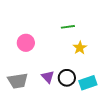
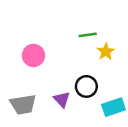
yellow star: (80, 48) -> (106, 52), moved
black circle: (67, 78) -> (86, 86), moved

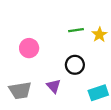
yellow star: (106, 52) -> (99, 35), moved
black circle: (86, 86) -> (75, 65), moved

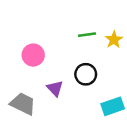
purple triangle: (54, 86) -> (55, 88), moved
gray trapezoid: (20, 91) -> (23, 104), turned -145

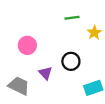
green line: (87, 35) -> (72, 18), moved

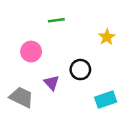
green line: (72, 18) -> (56, 20), moved

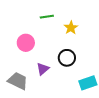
yellow star: (107, 37) -> (71, 28), moved
purple triangle: (51, 83) -> (43, 69), turned 32

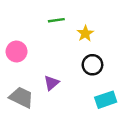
pink circle: (26, 43) -> (17, 52), moved
black circle: (67, 58) -> (92, 65), moved

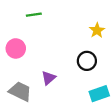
green line: (56, 20) -> (34, 15), moved
yellow star: (85, 33) -> (97, 30), moved

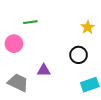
green line: (34, 15) -> (30, 22), moved
purple triangle: (48, 78) -> (44, 70), turned 40

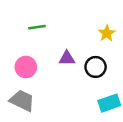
pink circle: (14, 44) -> (26, 67), moved
purple triangle: (44, 70) -> (67, 58), moved

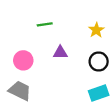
green line: (37, 27) -> (45, 24), moved
black circle: (96, 67) -> (99, 61), moved

